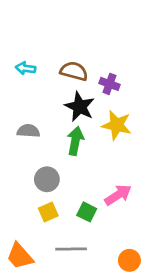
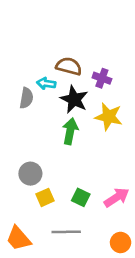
cyan arrow: (26, 68) -> (46, 83), moved
gray semicircle: (28, 131) -> (26, 98), moved, turned 96
gray circle: (47, 179) -> (30, 174), moved
pink arrow: (118, 195) -> (117, 197), moved

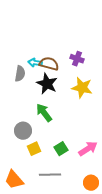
brown semicircle: (69, 66) -> (49, 64), moved
black star: (74, 99) -> (47, 84), moved
green arrow: (70, 131) -> (44, 113), moved, turned -48
green square: (81, 197) -> (61, 149), turned 32

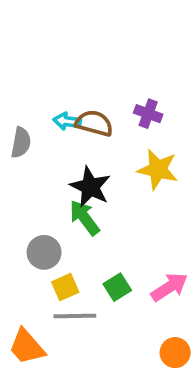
gray semicircle: (20, 74) -> (21, 142), moved
black star: (47, 84) -> (90, 187), moved
gray line: (50, 175) -> (75, 316), moved

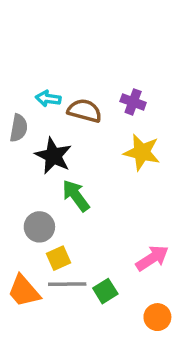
cyan arrow: (67, 121) -> (48, 98), moved
black star: (90, 187) -> (53, 156), moved
green square: (117, 287) -> (105, 291), moved
orange trapezoid: (27, 347) -> (24, 291), moved

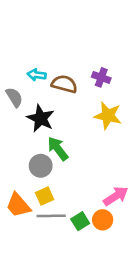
gray semicircle: (19, 128) -> (14, 97), turned -42
gray circle: (39, 227) -> (41, 166), moved
orange trapezoid: (24, 291) -> (18, 205), moved
orange circle: (157, 317) -> (103, 220), moved

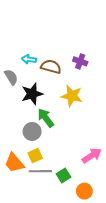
yellow star: (108, 116) -> (72, 96), moved
black star: (41, 118) -> (32, 94), turned 30
orange circle: (103, 220) -> (84, 191), moved

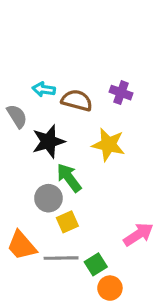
yellow square: (35, 156) -> (67, 222), moved
orange circle: (84, 191) -> (110, 288), moved

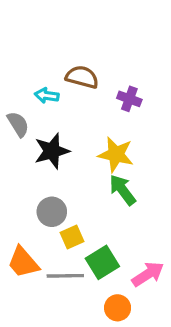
brown semicircle: (77, 100) -> (82, 77), moved
green arrow: (69, 178) -> (123, 190), moved
pink arrow: (138, 234) -> (148, 274), moved
green square: (96, 264) -> (102, 262), moved, size x1.4

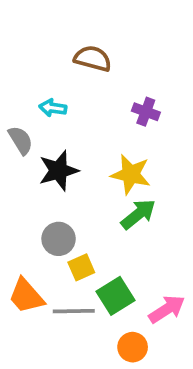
brown semicircle: (82, 77) -> (93, 59), moved
green arrow: (123, 190) -> (138, 214), turned 88

